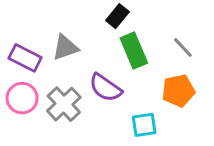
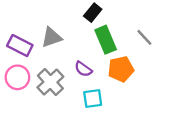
purple semicircle: (105, 88) -> (83, 69), size x0.7
orange pentagon: (178, 91) -> (121, 69), moved
cyan square: (144, 125) -> (93, 98), moved

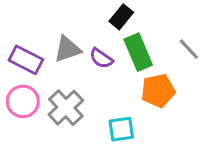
purple semicircle: (83, 69) -> (101, 58), moved

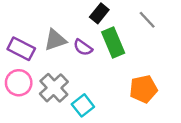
gray line: (189, 49) -> (147, 20), moved
orange pentagon: (158, 91) -> (143, 89), moved
cyan square: (121, 129) -> (83, 105), moved, turned -30

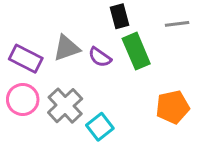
black rectangle: (99, 13) -> (120, 16), turned -54
gray line: (147, 20) -> (177, 24), turned -54

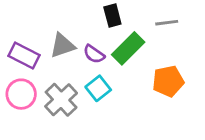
green rectangle: (136, 51) -> (128, 48), turned 68
orange pentagon: (173, 107) -> (168, 81), moved
cyan square: (100, 127) -> (98, 88), moved

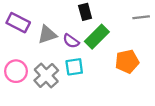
gray line: (167, 23) -> (141, 17), moved
purple rectangle: (24, 56) -> (18, 23), moved
cyan square: (98, 88) -> (74, 67), turned 30

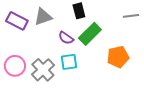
gray triangle: (47, 35) -> (43, 17), moved

